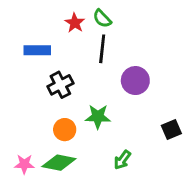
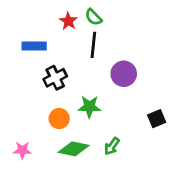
green diamond: (59, 163) -> (74, 149), moved

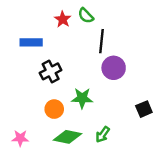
black line: (93, 45) -> (101, 41), moved

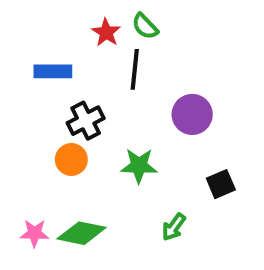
black line: (101, 41) -> (135, 69), moved
orange circle: (54, 109) -> (71, 159), moved
black square: (144, 109) -> (221, 184), moved
green diamond: (68, 137) -> (82, 233), moved

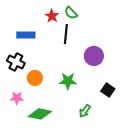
black cross: (86, 121) -> (16, 62), moved, turned -36
black square: (221, 184) -> (108, 90), turned -32
pink star: (34, 233) -> (17, 98), moved

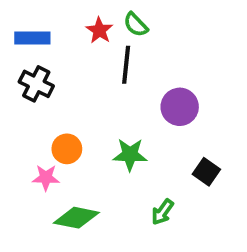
blue rectangle: (26, 35) -> (32, 38), moved
black cross: (16, 62) -> (36, 84), moved
pink star: (17, 98) -> (46, 178), moved

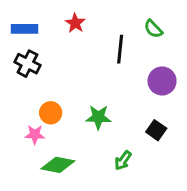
green semicircle: (136, 25) -> (153, 29), moved
black line: (126, 65) -> (120, 49), moved
purple circle: (180, 107) -> (162, 81), moved

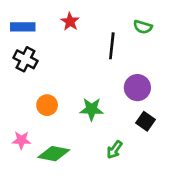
green semicircle: (153, 29) -> (143, 27), turned -30
purple circle: (162, 81) -> (137, 88), moved
pink star: (35, 135) -> (21, 140), moved

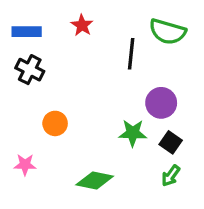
green semicircle: (143, 27) -> (168, 32), size x1.6
green star: (92, 109) -> (133, 133), moved
green arrow: (114, 150) -> (171, 176), moved
green diamond: (54, 154) -> (95, 180), moved

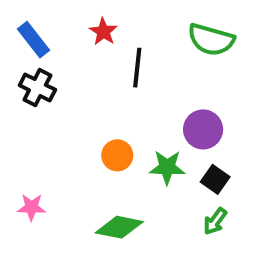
blue rectangle: (27, 32) -> (33, 40), turned 52
black line: (131, 54) -> (137, 68), moved
orange circle: (55, 123) -> (117, 155), moved

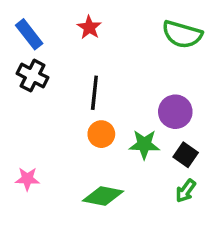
black line: (137, 68) -> (94, 93), moved

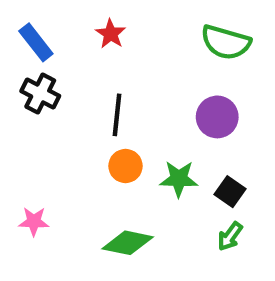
purple circle: (175, 112) -> (217, 117), moved

